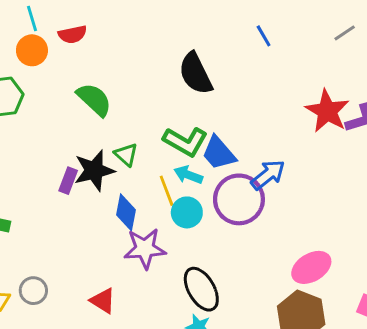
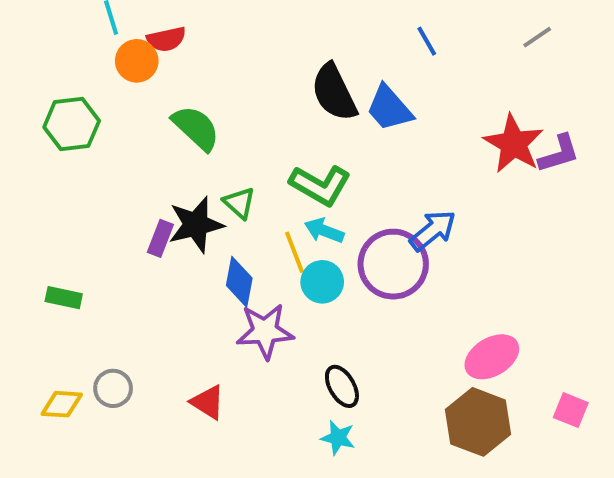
orange circle: (32, 50) -> (137, 61), moved
blue trapezoid: (219, 153) -> (389, 108), moved
black ellipse: (201, 289) -> (342, 386), size x0.7

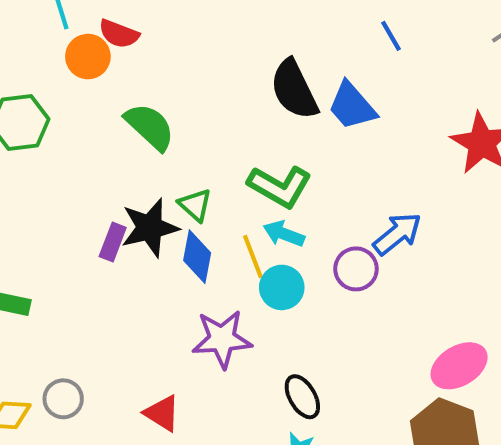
red semicircle: (166, 39) -> (119, 34), turned 33
purple circle: (393, 264) -> (356, 269), size x0.6
blue diamond: (239, 282) -> (197, 257), moved

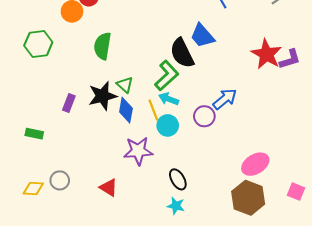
black semicircle: (294, 90) -> (182, 53), moved
green semicircle: (150, 127) -> (103, 46), turned -124
green L-shape: (280, 186) -> (167, 76), turned -72
purple rectangle: (113, 242) -> (69, 103), moved

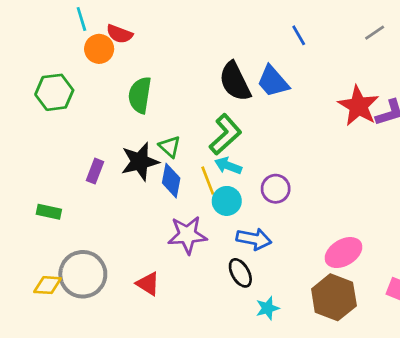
black semicircle: (182, 53) -> (235, 81), moved
blue arrow: (225, 99) -> (254, 239), moved, turned 50
gray circle: (60, 180) -> (83, 274), size x1.8
cyan star: (176, 206) -> (267, 308), moved, turned -30

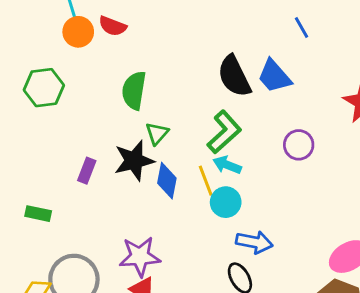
orange circle: (99, 49) -> (78, 32), moved
green triangle: (170, 147) -> (157, 133), moved, turned 30
purple circle: (276, 189) -> (299, 145), moved
purple star: (187, 235) -> (140, 257), moved

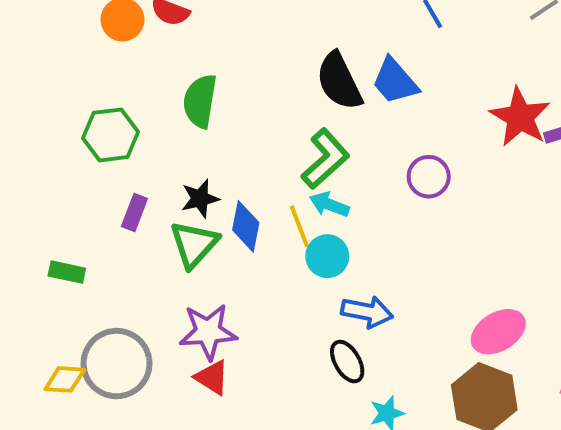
green hexagon: (44, 88) -> (111, 135), moved
green triangle: (157, 133) -> (194, 244), moved, size x1.5
black star: (134, 161) -> (200, 199), size x0.7

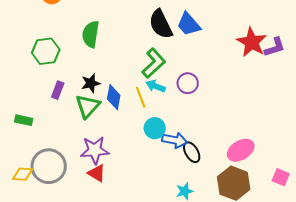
purple circle: (429, 177) -> (188, 83), moved
cyan circle: (327, 256) -> (155, 128), moved
black ellipse: (347, 362) -> (192, 152), moved

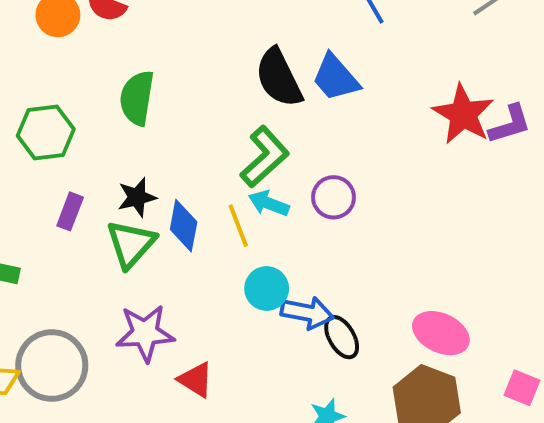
pink ellipse: (241, 150) -> (441, 333), turned 56
red triangle: (97, 173) -> (196, 380), moved

